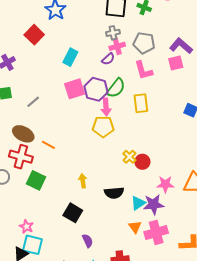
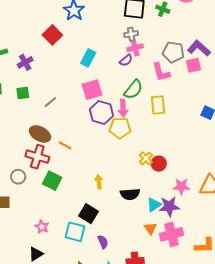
gray pentagon: (144, 43) -> (173, 52), moved
purple hexagon: (96, 89) -> (101, 113), moved
cyan square: (32, 245) -> (75, 232), moved

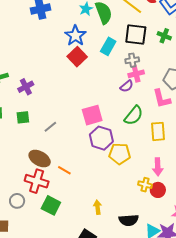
red square: (52, 35) -> (77, 57), moved
cyan rectangle: (88, 58) -> (108, 46), moved
pink arrow: (123, 108) -> (158, 167), moved
yellow cross: (146, 158) -> (145, 185), turned -32

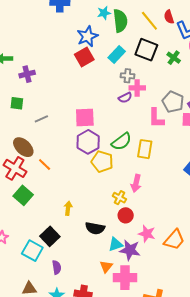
gray cross: (132, 60) -> (127, 76), moved
green semicircle: (134, 116) -> (121, 142), moved
red circle: (158, 190) -> (126, 215), moved

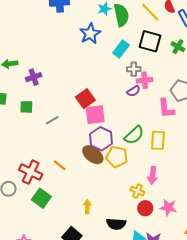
red square: (84, 57) -> (85, 99), moved
brown ellipse: (23, 147) -> (93, 155), moved
pink star: (147, 234) -> (168, 207), moved

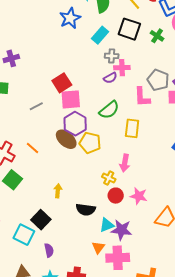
gray line: (52, 120) -> (36, 106), moved
green semicircle: (134, 135) -> (109, 110), moved

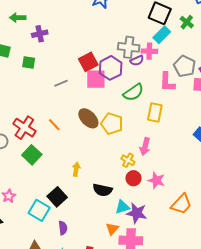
cyan rectangle: (100, 35) -> (162, 35), moved
gray cross: (112, 56) -> (129, 47), moved, size x1.5
purple hexagon: (75, 124) -> (111, 68), moved

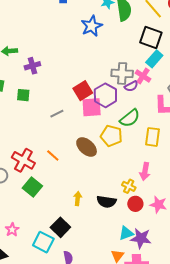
pink cross: (149, 51) -> (143, 76), turned 35
yellow pentagon: (112, 124) -> (111, 136), moved
black semicircle: (103, 190) -> (106, 202), moved

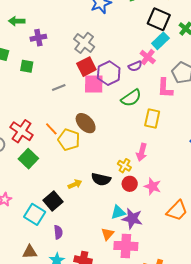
gray cross: (122, 73) -> (84, 43), moved, turned 30
yellow pentagon: (111, 136) -> (69, 140), moved
yellow arrow: (78, 198) -> (75, 184), moved, turned 56

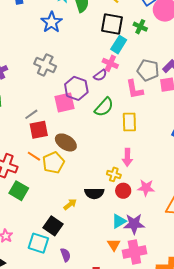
red square: (86, 67) -> (39, 130), moved, turned 30
yellow pentagon: (69, 140) -> (54, 163), turned -30

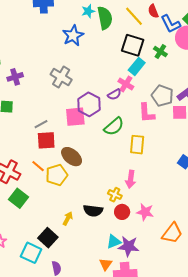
yellow arrow: (70, 204) -> (68, 218), turned -32

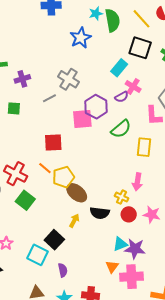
cyan rectangle: (137, 66) -> (119, 68), moved
gray line: (41, 124) -> (49, 98), moved
brown ellipse: (72, 157) -> (77, 193), moved

